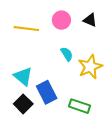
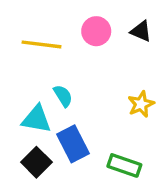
cyan semicircle: (67, 54) -> (63, 96), moved
yellow star: (90, 67) -> (141, 104), size x0.7
cyan triangle: (23, 76) -> (36, 119), turned -30

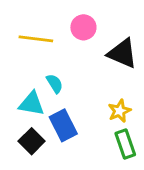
black triangle: (141, 31) -> (122, 53), moved, size x1.6
yellow star: (141, 104) -> (119, 111), moved
green rectangle: (124, 165) -> (125, 144), moved, turned 52

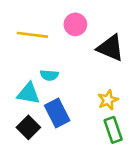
cyan semicircle: (55, 84) -> (49, 75), turned 126

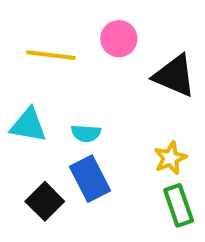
cyan semicircle: (49, 75) -> (86, 133), moved
cyan triangle: (28, 93) -> (28, 125), moved

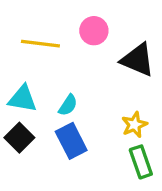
cyan semicircle: (86, 133) -> (68, 105), turned -60
black square: (45, 201) -> (19, 138), moved

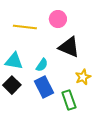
black triangle: (138, 60) -> (69, 47), moved
green rectangle: (141, 162) -> (69, 100), moved

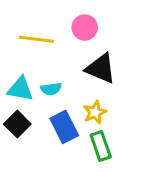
cyan semicircle: (42, 65) -> (51, 89), moved, turned 48
yellow star: (83, 77) -> (95, 112), moved

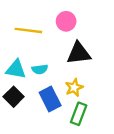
black triangle: (101, 68) -> (79, 53), turned -30
green rectangle: (101, 146) -> (79, 114), turned 40

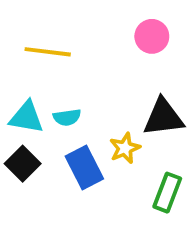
pink circle: (66, 21) -> (152, 36), moved
black triangle: (79, 53) -> (163, 117), moved
green rectangle: (79, 114) -> (167, 193), moved

